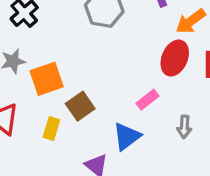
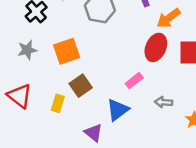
orange square: (47, 79) -> (67, 51), moved
gray arrow: (184, 127) -> (163, 102), turned 90

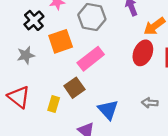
orange square: (67, 51) -> (61, 41), moved
pink rectangle: (134, 81) -> (91, 59), moved, size x1.6
blue triangle: (118, 110) -> (108, 110), turned -35

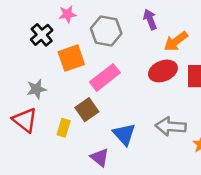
red ellipse: (143, 53) -> (163, 71), turned 45
gray star: (26, 55) -> (36, 89), moved
gray arrow: (150, 103) -> (171, 126), size x1.6

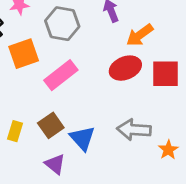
brown square: (87, 110) -> (51, 125), moved

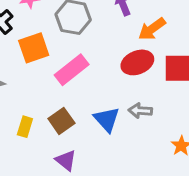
gray arrow: (134, 130) -> (140, 111), moved, size x0.7
blue triangle: (82, 138) -> (107, 119), moved

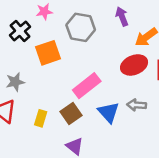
pink rectangle: (72, 70) -> (87, 86), moved

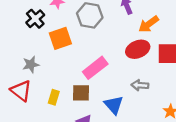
blue triangle: (109, 112) -> (114, 105), moved
brown square: (71, 113) -> (81, 93), turned 36

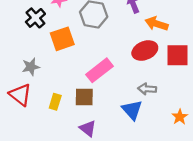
orange arrow: (149, 24) -> (156, 24), turned 54
blue triangle: (114, 105) -> (132, 110), moved

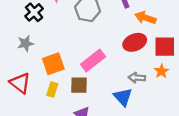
orange square: (62, 39) -> (53, 64), moved
gray star: (31, 67) -> (25, 43), moved
orange star: (180, 117) -> (161, 71), moved

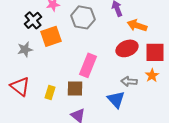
pink rectangle: (93, 61) -> (88, 65), turned -30
orange square: (53, 64) -> (51, 36), moved

